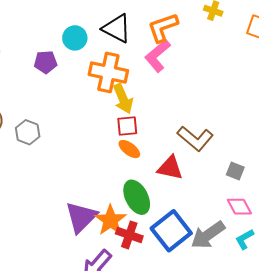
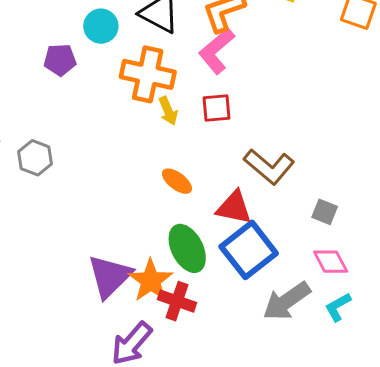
yellow arrow: (123, 99) -> (168, 111), size x0.7
red square: (127, 126) -> (216, 108), moved
blue square: (171, 231) -> (249, 250), moved

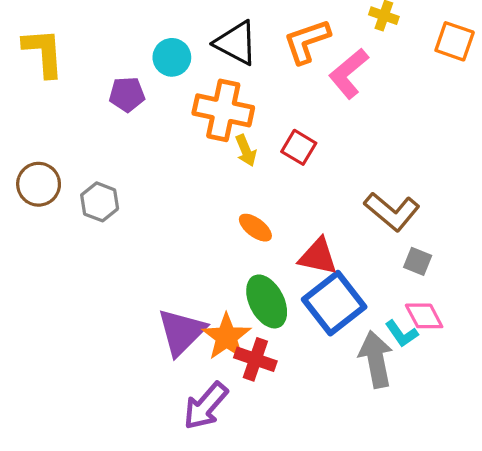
pink L-shape: (216, 51) -> (349, 73), moved
red square: (216, 108) -> (299, 147), turned 36
brown L-shape: (269, 167) -> (392, 212), moved
gray arrow: (287, 301) -> (376, 359), turned 114
cyan L-shape: (338, 307) -> (402, 334), moved, turned -96

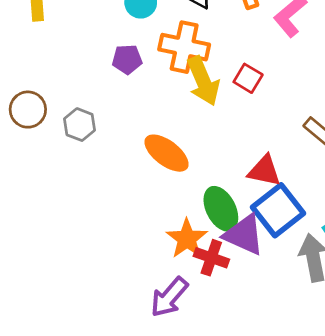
purple pentagon: (127, 94) -> (127, 59), moved
yellow arrow: (246, 151) -> (203, 81), size x1.8
orange ellipse: (255, 228) -> (167, 153), moved, size x1.6
purple triangle: (182, 332) -> (244, 235), moved, turned -51

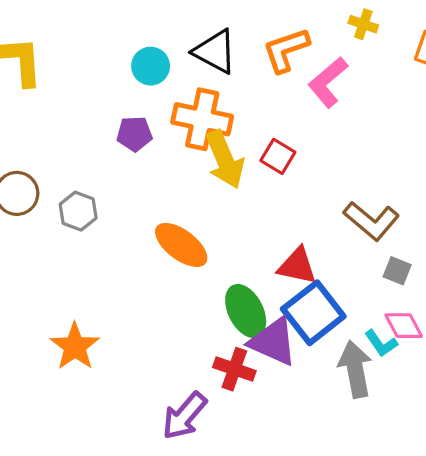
orange star: (187, 239) -> (75, 347), moved

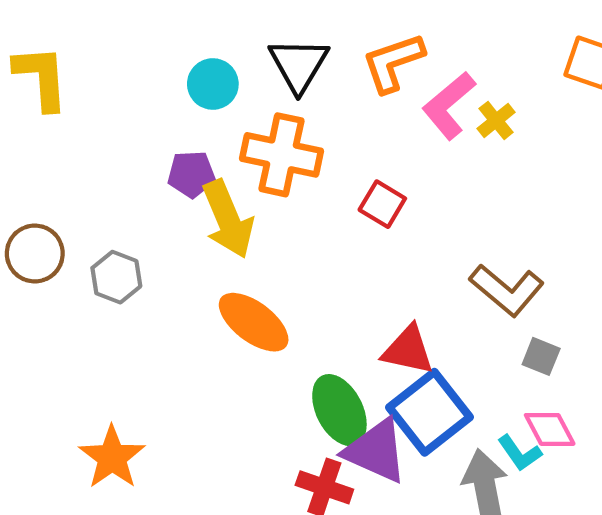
yellow cross: (363, 24) -> (496, 120), moved, turned 32
black triangle: (215, 52) -> (299, 65), turned 33
yellow arrow: (225, 160) -> (228, 219), moved

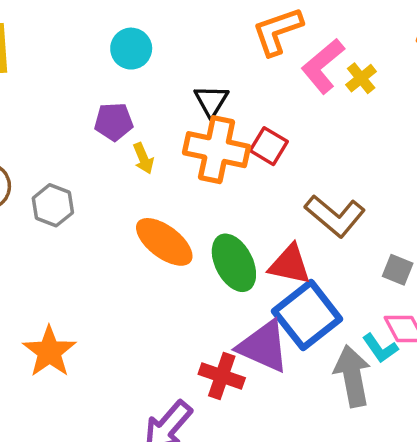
black triangle: (299, 65) -> (211, 101), moved, size x0.7
orange cross: (281, 155) -> (217, 150), moved
yellow arrow: (228, 219) -> (143, 158), size x0.5
brown L-shape: (507, 290) -> (335, 216), moved
green ellipse: (339, 410) -> (234, 263), moved

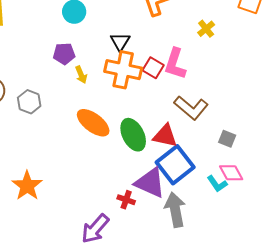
pink L-shape: (323, 66) -> (175, 64), moved, turned -32
red cross: (222, 376) -> (126, 200), size x0.7
gray arrow: (352, 376) -> (175, 210), moved

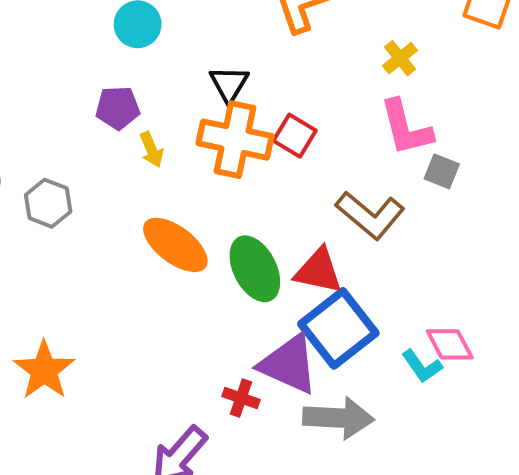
pink L-shape: (175, 64) -> (406, 128), moved, turned -32
gray square: (227, 139) -> (442, 171), moved
gray arrow: (175, 210) -> (338, 418), turned 104

